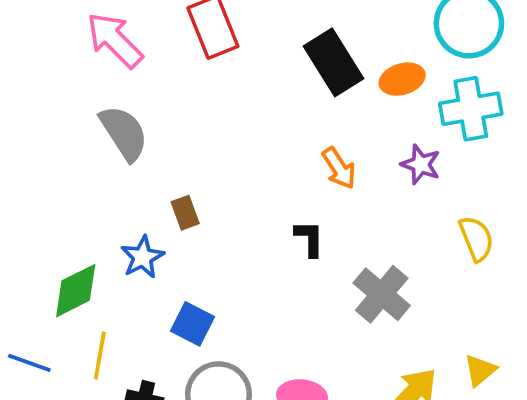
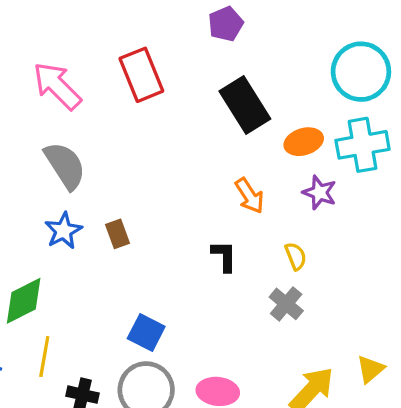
orange ellipse: (402, 79) -> (304, 142), moved
yellow semicircle: (476, 239) -> (296, 256), moved, size x0.7
blue star: (142, 257) -> (63, 231), moved
gray cross: (382, 294) -> (286, 304), size x0.7
blue square: (193, 324) -> (146, 333), moved

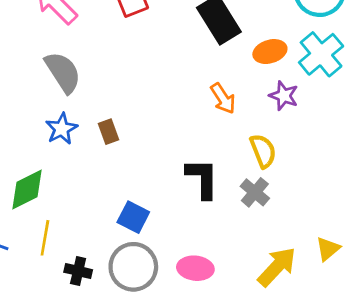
cyan cross: (363, 145) -> (321, 54), turned -30
black L-shape: (224, 256) -> (202, 178), moved, size x1.5
yellow semicircle: (296, 256) -> (263, 151), size x1.4

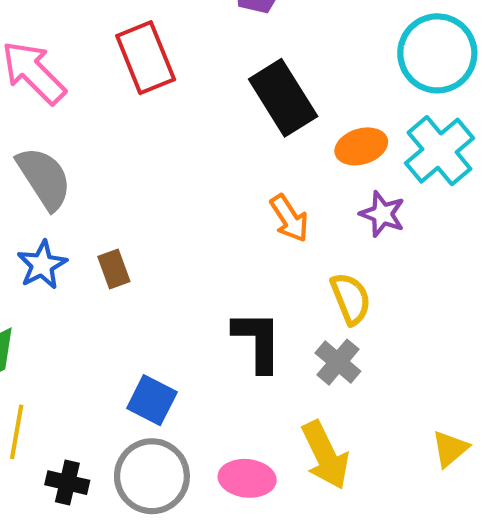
yellow arrow: (277, 267) -> (325, 455), moved, turned 111

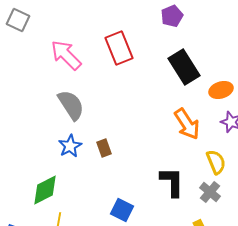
orange arrow: (289, 218) -> (187, 124), size x1.4

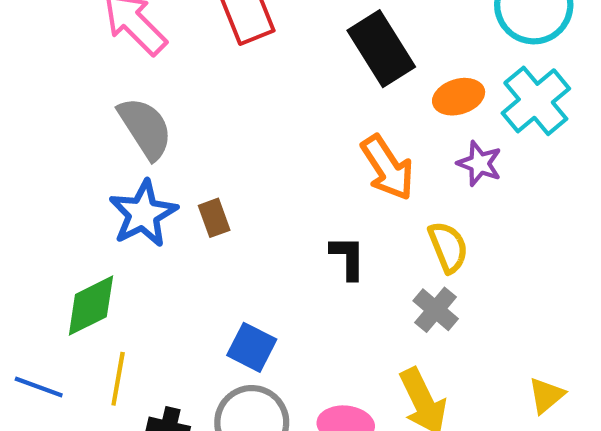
blue star: (70, 146) -> (143, 214), size x1.4
black L-shape: (172, 182) -> (348, 258), moved, size x0.7

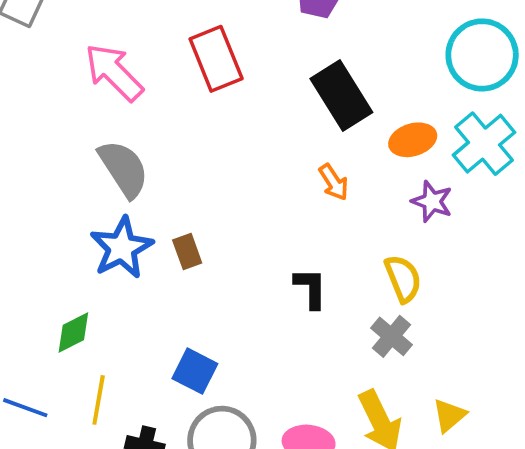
orange arrow: (388, 168) -> (334, 182), moved, size x0.6
green diamond: (91, 306) -> (73, 333), size x0.7
blue square: (252, 347) -> (195, 371), moved
yellow triangle: (546, 395) -> (449, 415), moved

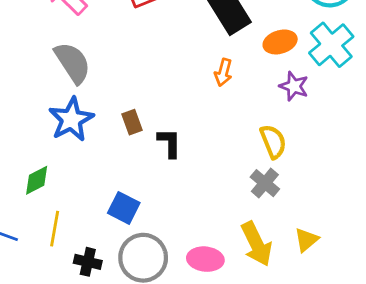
orange arrow: (334, 182) -> (223, 72), turned 48
brown rectangle: (187, 252) -> (132, 122), moved
black L-shape: (311, 288) -> (169, 143), moved

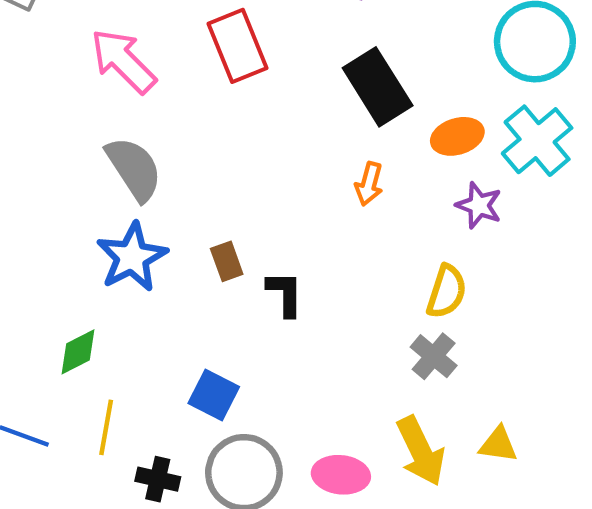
yellow semicircle: (273, 142) -> (447, 292), turned 40
yellow triangle: (306, 240) -> (498, 445), turned 48

